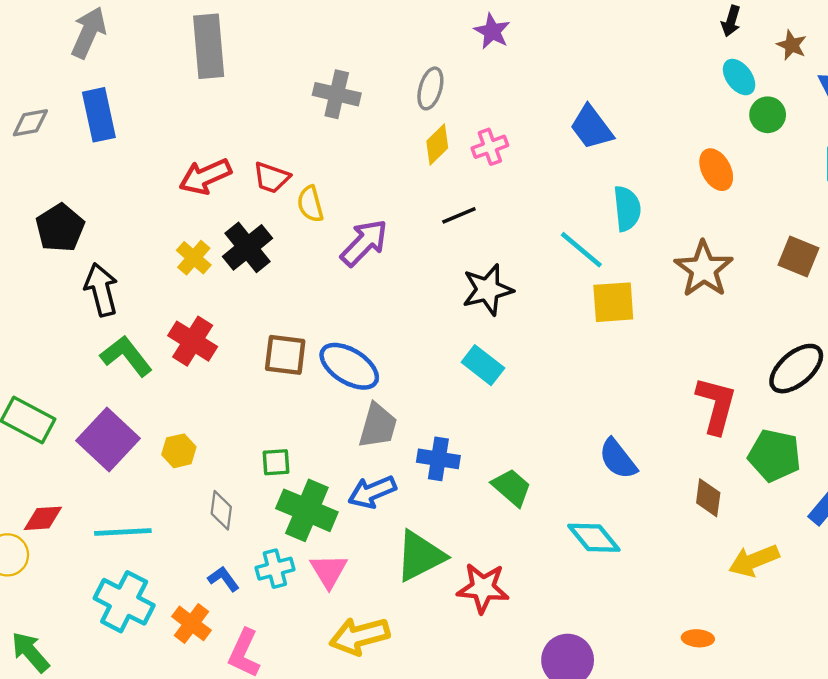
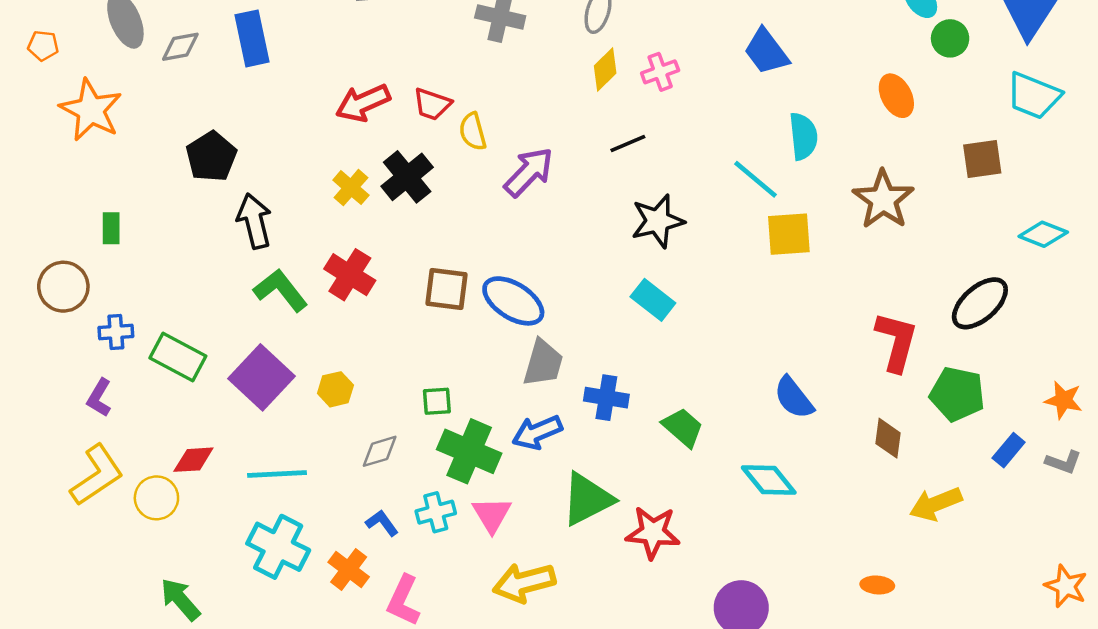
brown square: (798, 257) -> (982, 159), moved, turned -30
gray diamond: (221, 510) -> (380, 451), turned 66

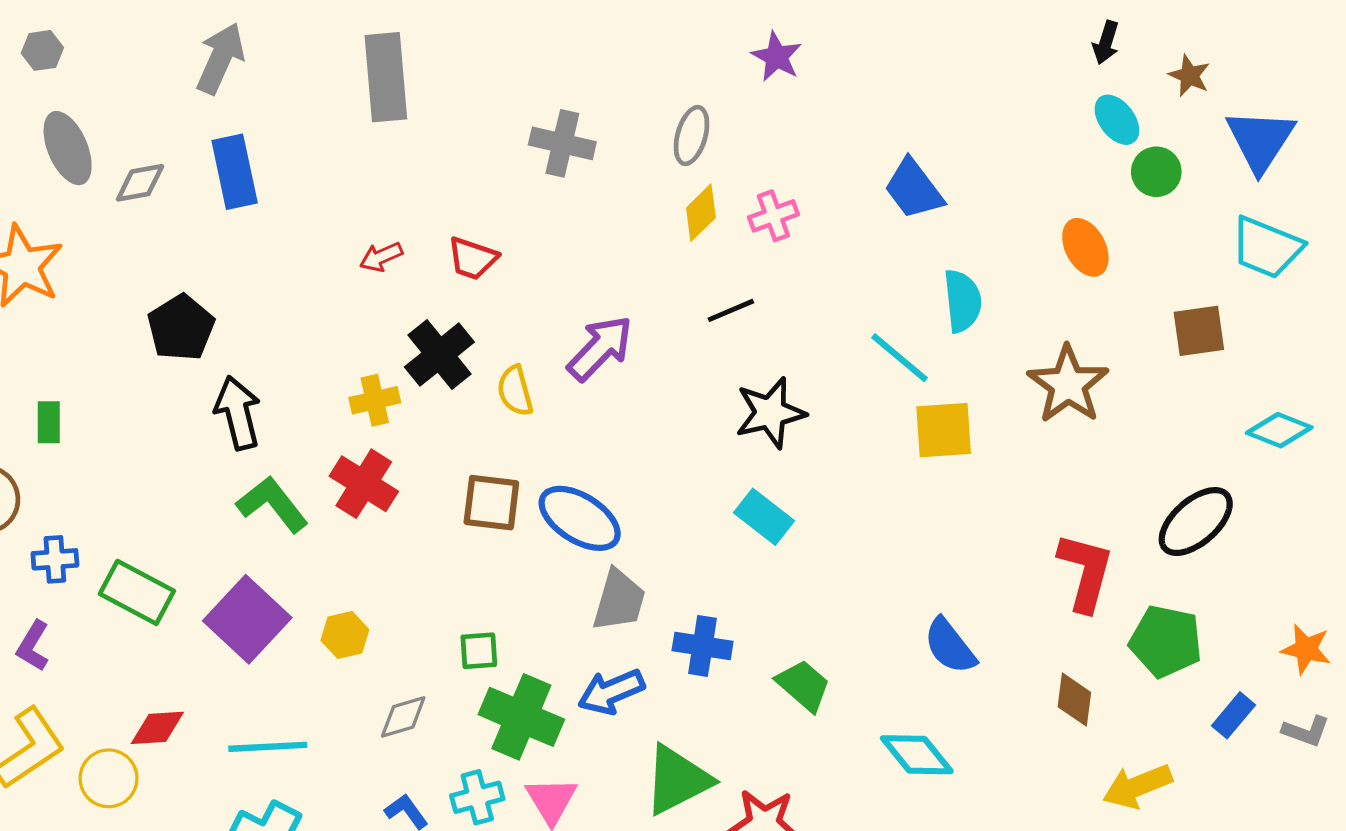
red arrow: (363, 103) -> (381, 257), size x0.6
yellow semicircle: (473, 132) -> (515, 391), moved
yellow cross: (351, 188) -> (375, 400), moved, turned 36

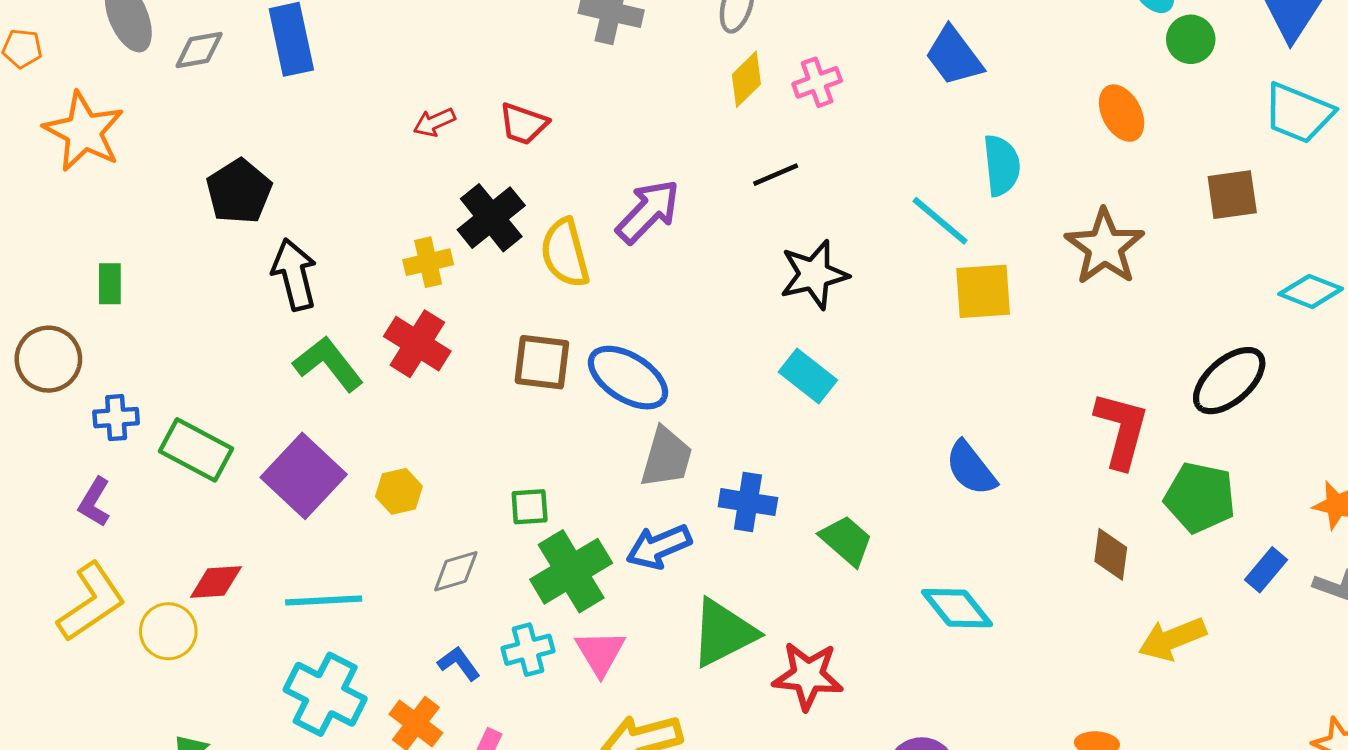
yellow semicircle: (515, 391) -> (565, 253), size x1.4
blue semicircle: (950, 646) -> (971, 468), moved
green cross: (521, 717) -> (571, 571), turned 36

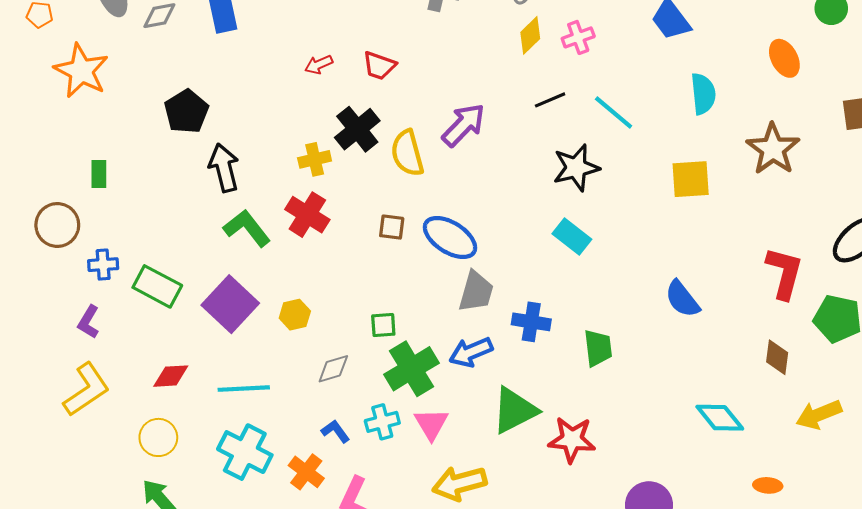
cyan line: (940, 221) -> (614, 112), moved
brown square: (542, 362) -> (392, 227), size x0.7
green trapezoid: (846, 541) -> (598, 348), turned 42
cyan diamond: (957, 608) -> (720, 418), moved
yellow circle: (168, 631) -> (158, 437), moved

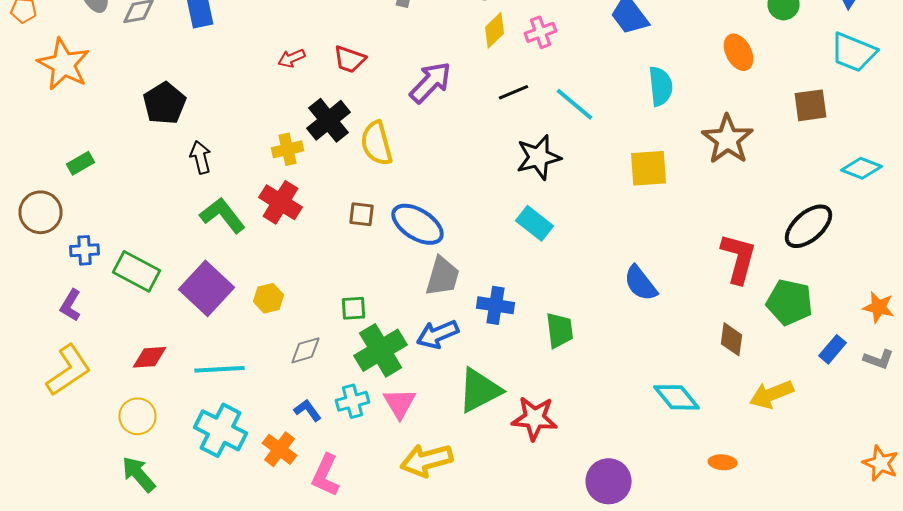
purple arrow: (464, 125) -> (430, 82), moved
black arrow: (224, 168) -> (200, 157), size x0.7
green rectangle: (99, 174) -> (80, 163), turned 60

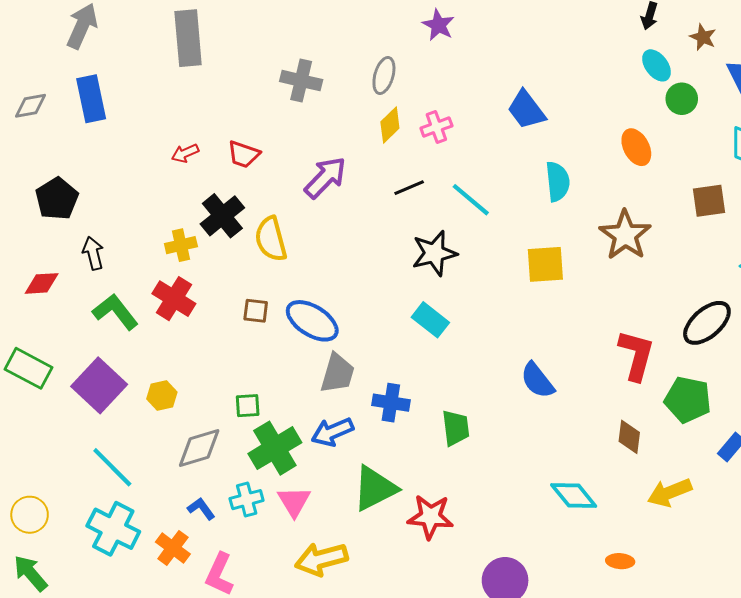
gray diamond: (306, 350) -> (199, 448), size x1.4
red diamond: (150, 357) -> (42, 283), moved
cyan line: (220, 369) -> (112, 467), turned 48

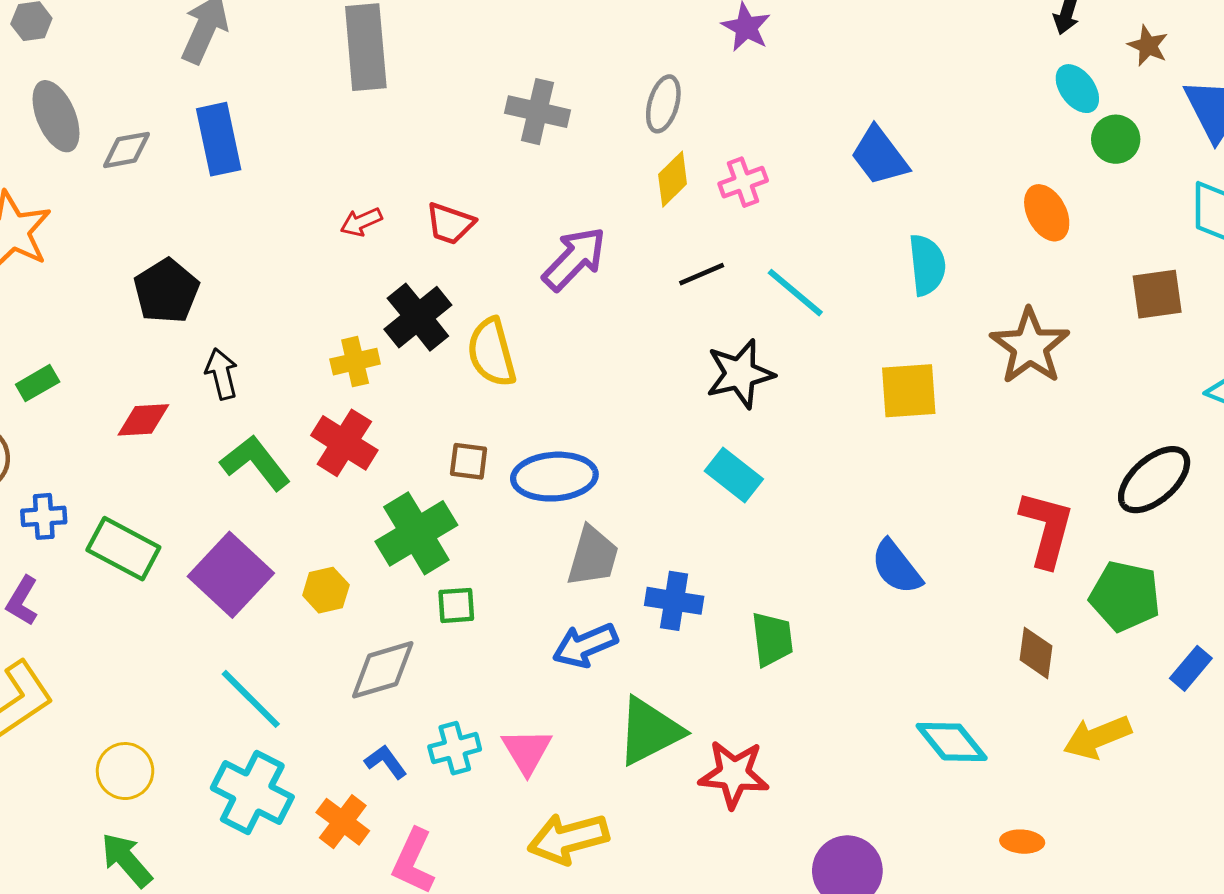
blue ellipse: (312, 321) -> (554, 477), turned -36
green cross: (275, 448) -> (416, 533), moved

